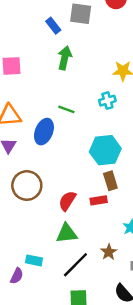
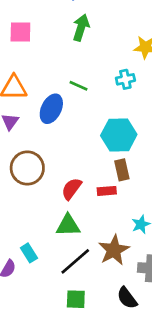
brown star: (109, 252) -> (114, 250), size x1.6
cyan rectangle: (34, 260) -> (29, 253), turned 42

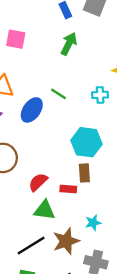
green triangle: (68, 225) -> (44, 210), moved

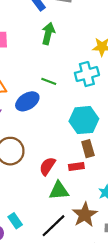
cyan cross: (100, 95) -> (87, 74), size x1.5
blue ellipse: (32, 110) -> (27, 101), turned 35

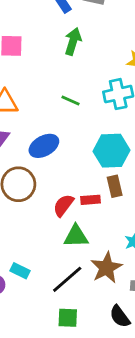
blue ellipse: (27, 101) -> (44, 146), moved
red rectangle: (76, 167) -> (91, 200), moved
cyan rectangle: (15, 221) -> (20, 271), turned -32

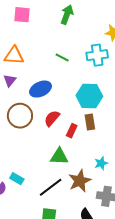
red rectangle: (91, 200) -> (72, 131), turned -64
red semicircle: (63, 205) -> (52, 118), moved

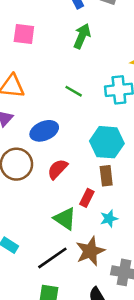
red rectangle: (72, 131) -> (87, 198), moved
green triangle: (59, 156) -> (65, 219), turned 30
cyan star: (101, 163) -> (109, 219), moved

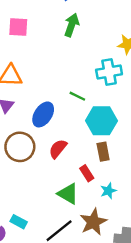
green line: (74, 91) -> (77, 96), moved
blue ellipse: (44, 131) -> (43, 114), turned -30
red rectangle: (87, 198) -> (87, 173), turned -56

